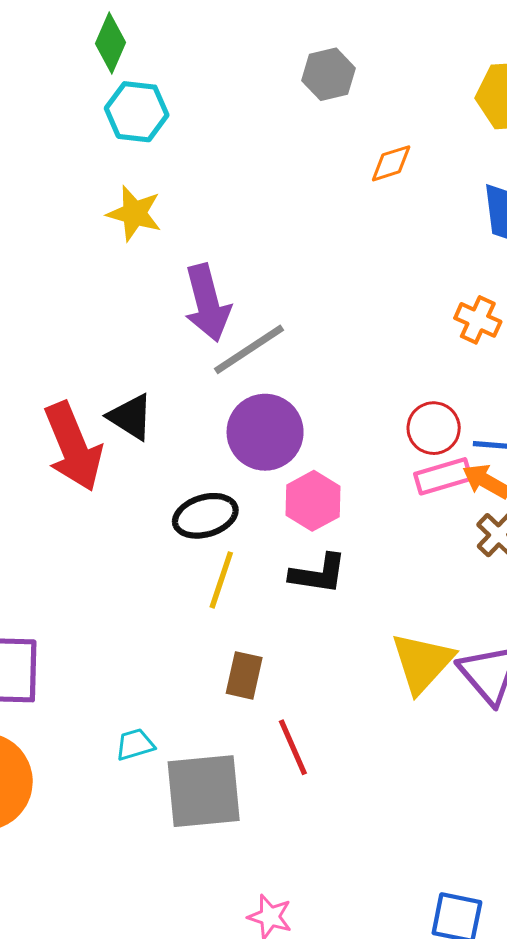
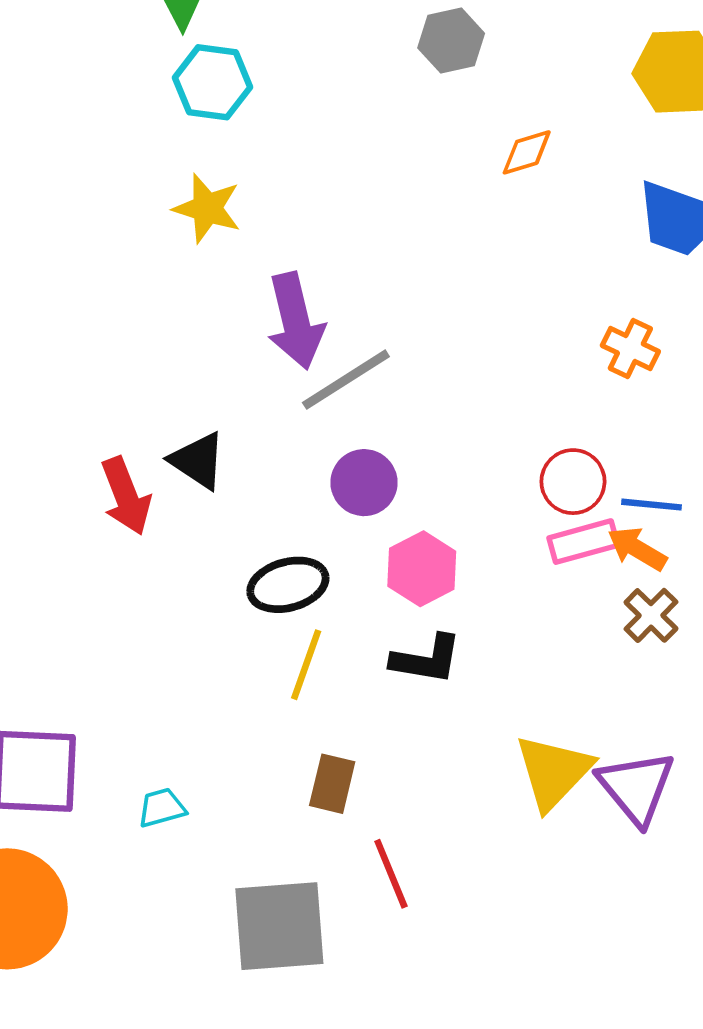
purple circle: (265, 432) -> (364, 483), size x0.7
red arrow: (73, 447) -> (126, 496), size x0.7
cyan trapezoid: (135, 745) -> (162, 808), moved

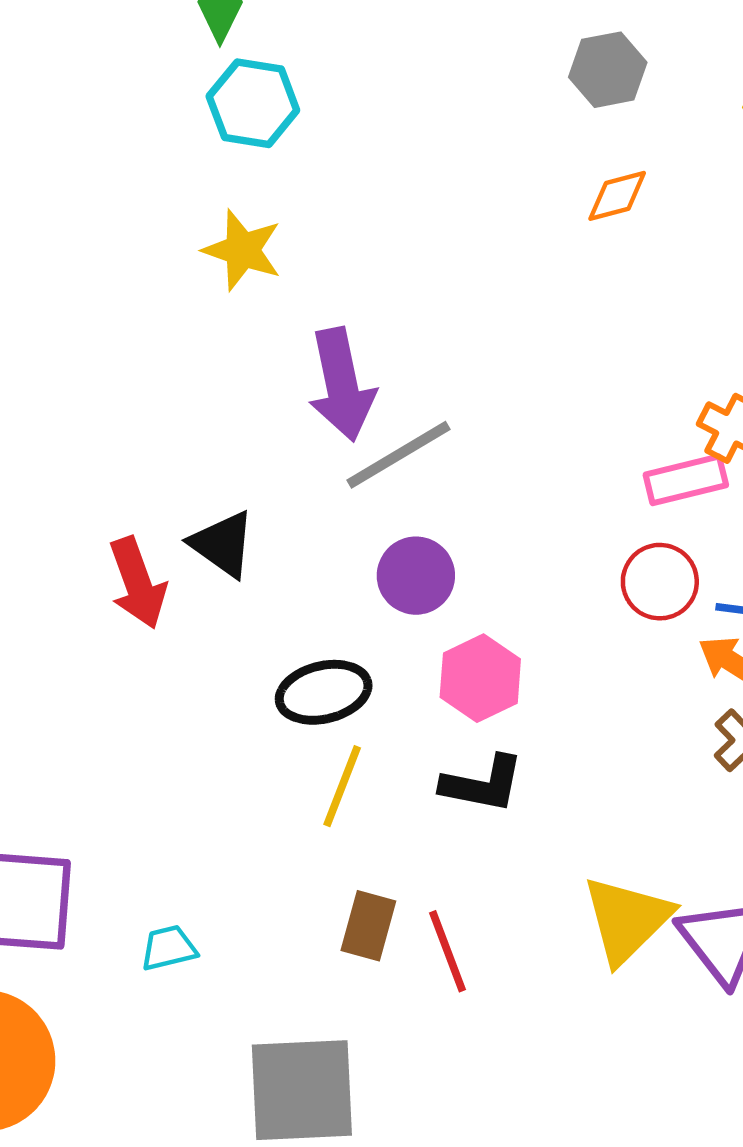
gray hexagon: (451, 41) -> (608, 70), moved
pink rectangle: (583, 542) -> (686, 480), moved
red line: (391, 874) -> (447, 951), moved

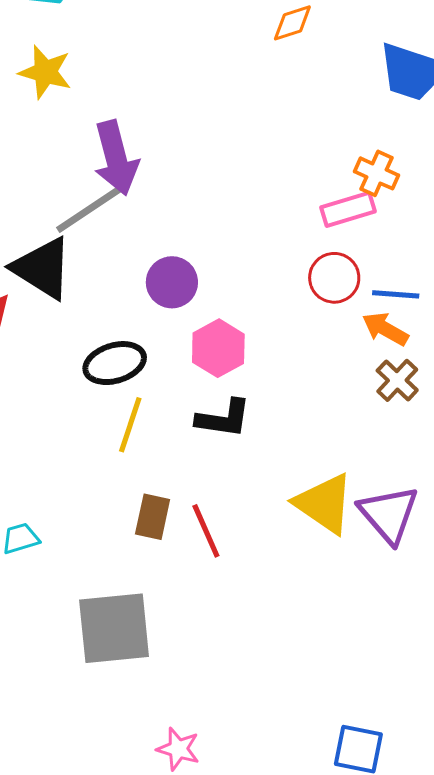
gray line: (398, 455) -> (90, 209), moved
black triangle: (223, 544) -> (42, 268), size x1.4
yellow triangle: (627, 920) -> (324, 504), turned -38

